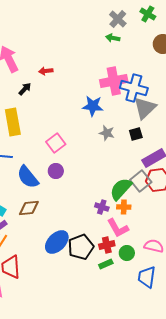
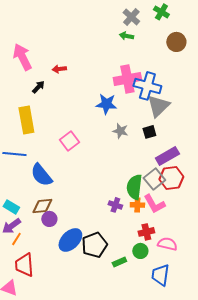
purple circle: (56, 171) -> (49, 219), moved
green semicircle: (121, 189) -> (134, 187), turned -35
pink L-shape: (118, 228) -> (154, 204), moved
red cross: (107, 245) -> (146, 232), moved

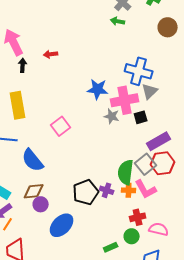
pink cross: (127, 79) -> (125, 100), moved
black arrow: (38, 87) -> (23, 65), moved, turned -40
gray triangle: (158, 106) -> (150, 91), size x0.7
black pentagon: (94, 245) -> (86, 192), moved

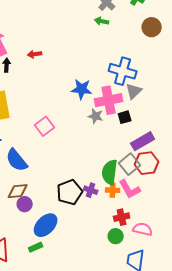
green rectangle: (111, 247) -> (36, 247), moved

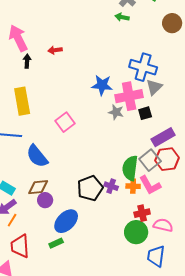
green circle: (116, 236) -> (136, 232), size x1.5

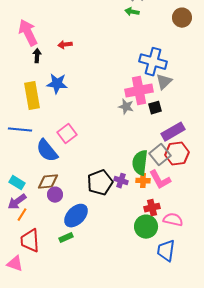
blue star: (102, 85) -> (57, 84), moved
pink square: (65, 122) -> (67, 134), moved

